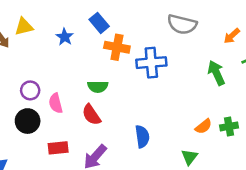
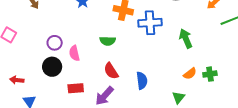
green arrow: (216, 73) -> (186, 39), moved
red semicircle: (91, 115) -> (111, 71), moved

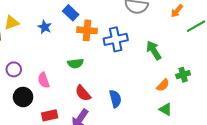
purple circle: (55, 43) -> (14, 69), moved
green cross: (210, 74) -> (183, 75), moved
green triangle: (178, 97) -> (166, 109), moved, turned -32

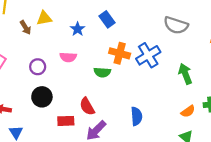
orange cross: (87, 30) -> (120, 53), moved
blue cross: (116, 39) -> (148, 55), turned -30
pink semicircle: (44, 80) -> (68, 57), moved, turned -77
red semicircle: (83, 93) -> (87, 106), moved

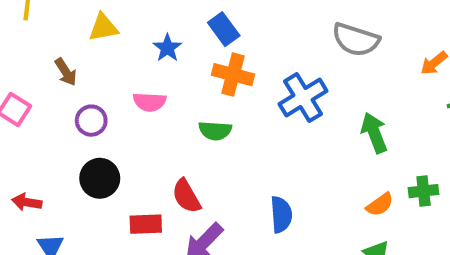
brown arrow: (25, 28) -> (66, 72), moved
orange cross: (120, 53) -> (233, 75), moved

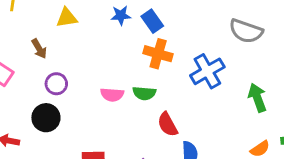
blue star: (167, 48) -> (121, 15), moved, turned 30
pink semicircle: (150, 102) -> (112, 95), moved
black circle: (100, 178) -> (46, 118), moved
red semicircle: (186, 196) -> (168, 124), moved

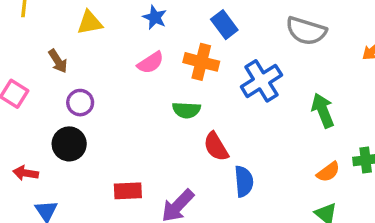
blue star: (121, 15) -> (155, 17), turned 30
blue rectangle: (152, 21) -> (224, 25), moved
pink semicircle: (112, 95) -> (151, 63), moved, turned -35

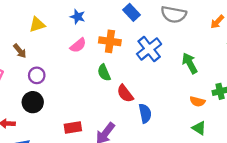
blue rectangle: (224, 25) -> (132, 12), moved
green semicircle: (186, 110) -> (104, 73), turned 70
orange semicircle: (328, 172) -> (197, 102), turned 56

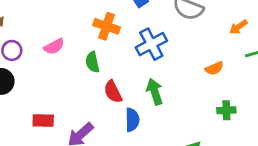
pink semicircle: (78, 45) -> (54, 46), moved
green arrow: (190, 63) -> (155, 92), moved
orange semicircle: (197, 102) -> (214, 68), moved, turned -48

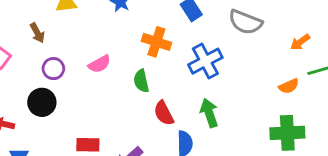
orange semicircle: (214, 68) -> (289, 86), moved
green cross: (226, 110) -> (287, 133), size x1.6

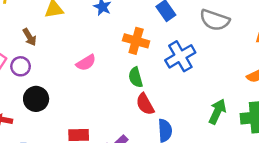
purple circle: (53, 69) -> (21, 66), moved
green semicircle: (141, 81) -> (136, 77), moved
green arrow: (209, 113) -> (217, 112), moved, turned 45

